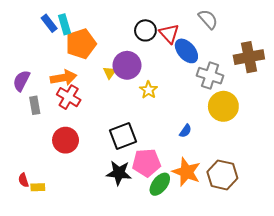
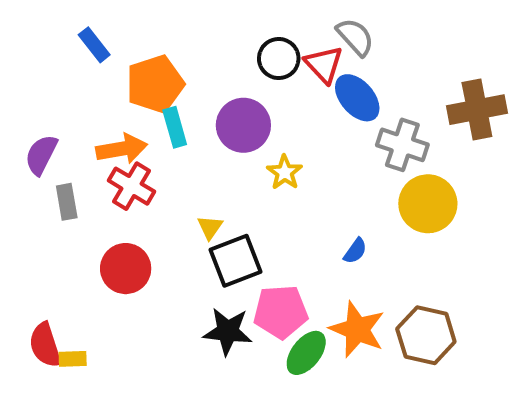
gray semicircle: (208, 19) -> (355, 37), moved
cyan rectangle: (64, 24) -> (175, 127), moved
yellow triangle: (110, 72) -> (210, 227), moved
red semicircle: (23, 180) -> (45, 345), size x1.6

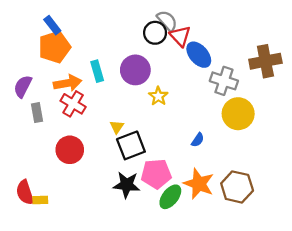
gray semicircle: (355, 37) -> (167, 21), moved
orange pentagon: (155, 84) -> (54, 47), moved

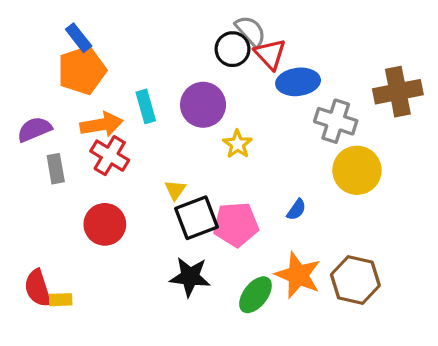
blue ellipse: (199, 55) -> (298, 82), turned -56
purple semicircle: (23, 86) -> (34, 129), turned 40
pink pentagon: (156, 174) -> (236, 224), moved

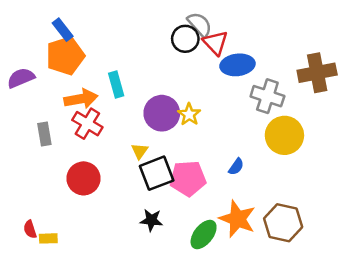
purple circle: (203, 105) -> (162, 113), moved
purple semicircle: (34, 129) -> (21, 78), moved
black star: (190, 277) -> (151, 220), size x0.7
red semicircle: (38, 288) -> (30, 229), size x0.6

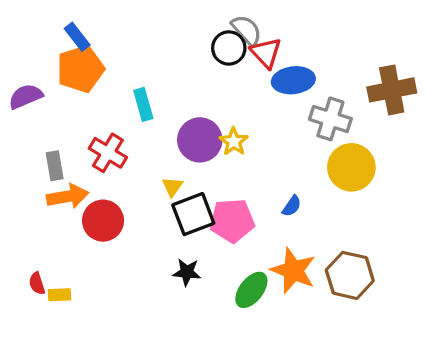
orange arrow: (81, 99) -> (68, 196), moved

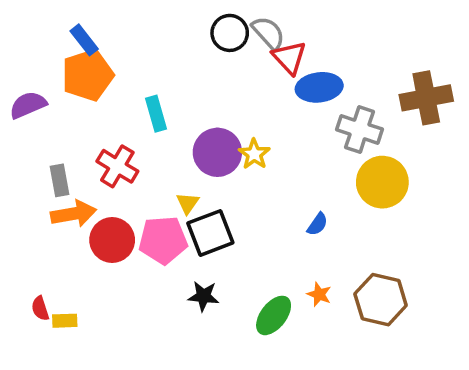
black circle: (229, 48) -> (230, 33), moved
pink pentagon: (232, 221) -> (163, 240), moved
orange star: (293, 271) -> (319, 294), size x0.5

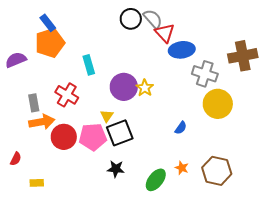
red semicircle: (40, 308) -> (16, 159), moved, turned -136

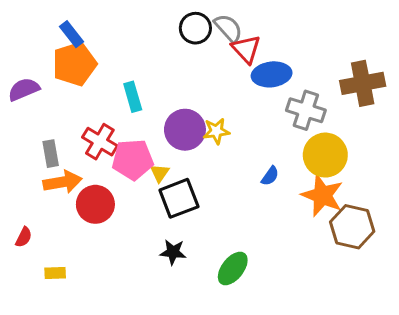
yellow star: (145, 88) -> (216, 131), turned 30
blue semicircle: (181, 128) -> (270, 176), moved
pink pentagon: (93, 137) -> (133, 160), moved
orange star: (182, 168) -> (322, 195), moved, size x2.0
brown hexagon: (217, 171) -> (352, 227), moved

